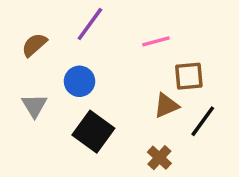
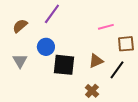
pink line: (156, 41) -> (106, 27), moved
brown square: (189, 76) -> (126, 44), moved
black square: (93, 132) -> (64, 65), moved, turned -30

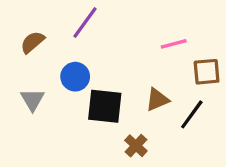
brown cross: (92, 91) -> (136, 146), moved

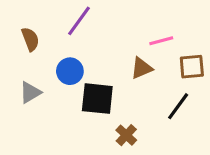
brown semicircle: (32, 42) -> (30, 39), turned 110
gray triangle: (32, 100) -> (30, 92), turned 30
brown triangle: (157, 100) -> (142, 68), moved

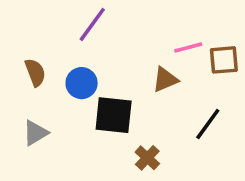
brown semicircle: (30, 39) -> (35, 72), moved
brown square: (192, 67) -> (224, 60), moved
gray triangle: (30, 92) -> (35, 133), moved

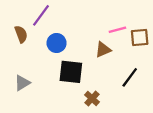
purple line: (92, 24) -> (41, 15), moved
brown semicircle: (35, 72) -> (21, 34), moved
blue circle: (82, 83) -> (57, 43), moved

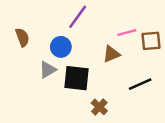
purple line: (41, 15) -> (78, 17), moved
black line: (130, 77) -> (140, 84), turned 30
gray triangle: (22, 83) -> (48, 70), moved

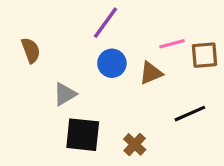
blue circle: (61, 47) -> (112, 63), moved
black square: (76, 78) -> (83, 135), moved

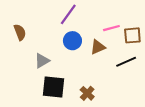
black line: (190, 114) -> (126, 62), moved

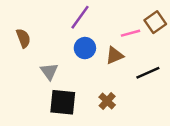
brown square: (132, 35) -> (155, 22), moved, turned -30
gray triangle: (42, 61) -> (49, 71), turned -35
brown cross: (87, 93) -> (107, 101), moved

